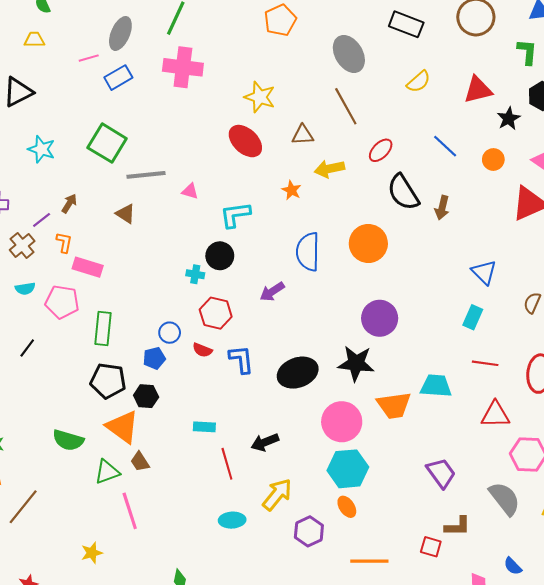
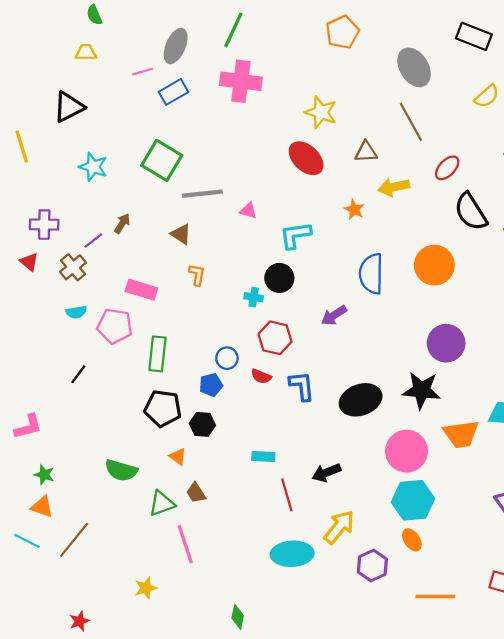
orange L-shape: (64, 242) -> (197, 275), moved
orange triangle: (122, 427) -> (178, 456), size x0.5
cyan ellipse: (232, 520) -> (292, 554), size x1.5

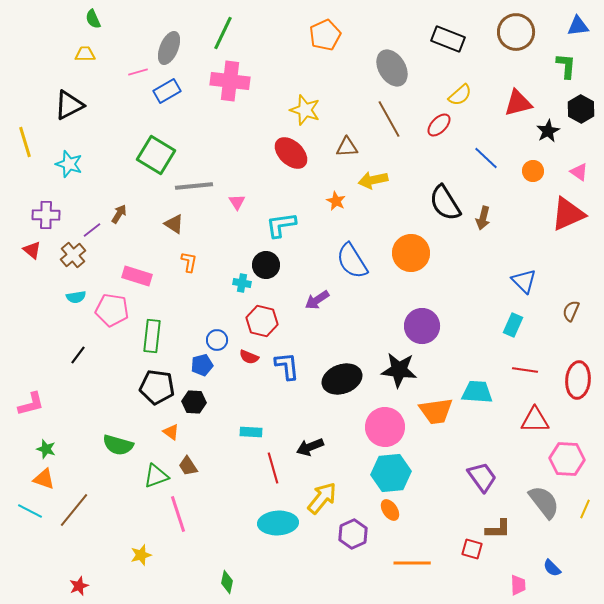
cyan star: (93, 167) -> (69, 164), moved
red ellipse: (447, 168) -> (439, 125), moved
pink triangle: (248, 211) -> (237, 202), turned 42
blue semicircle: (371, 274) -> (352, 261), turned -33

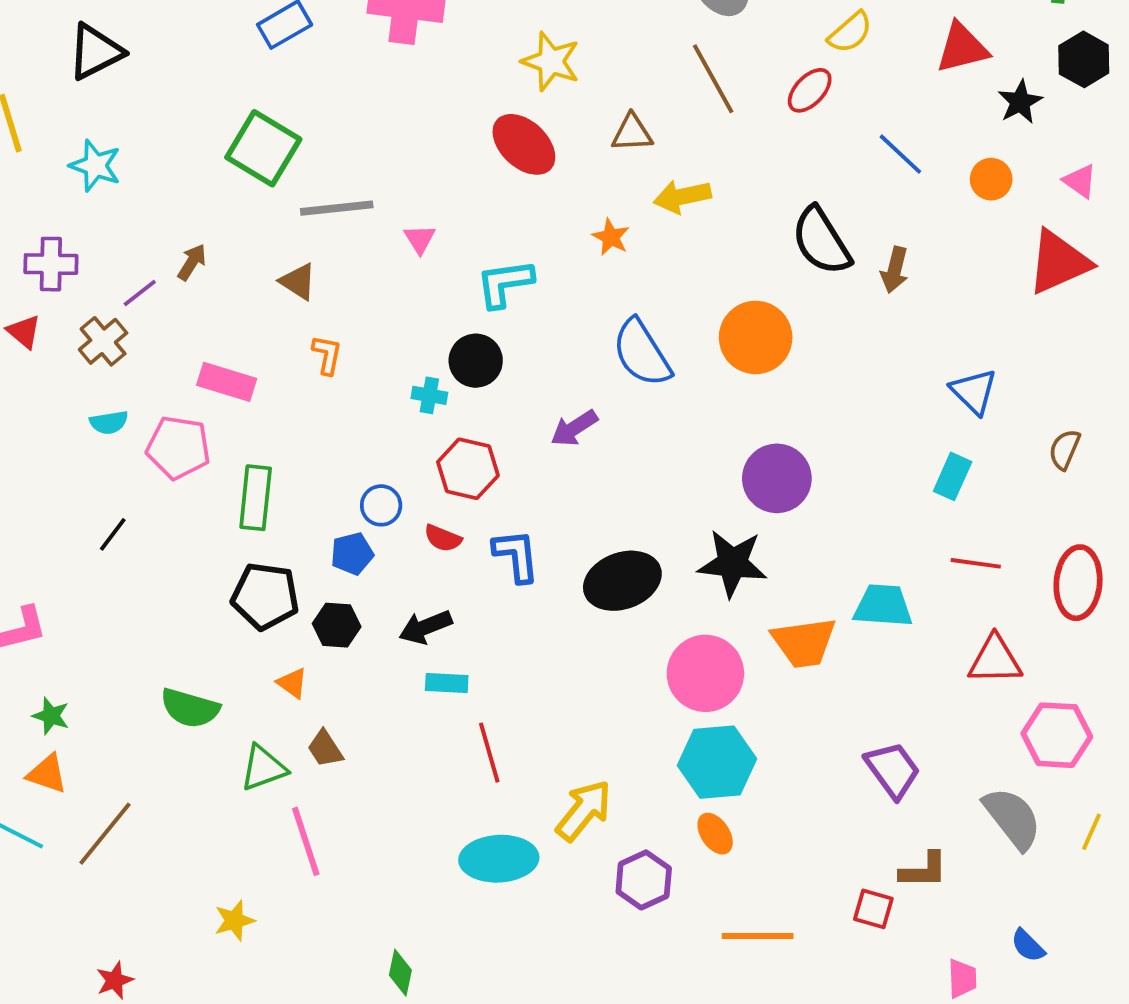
black arrow: (310, 447) -> (425, 627), moved

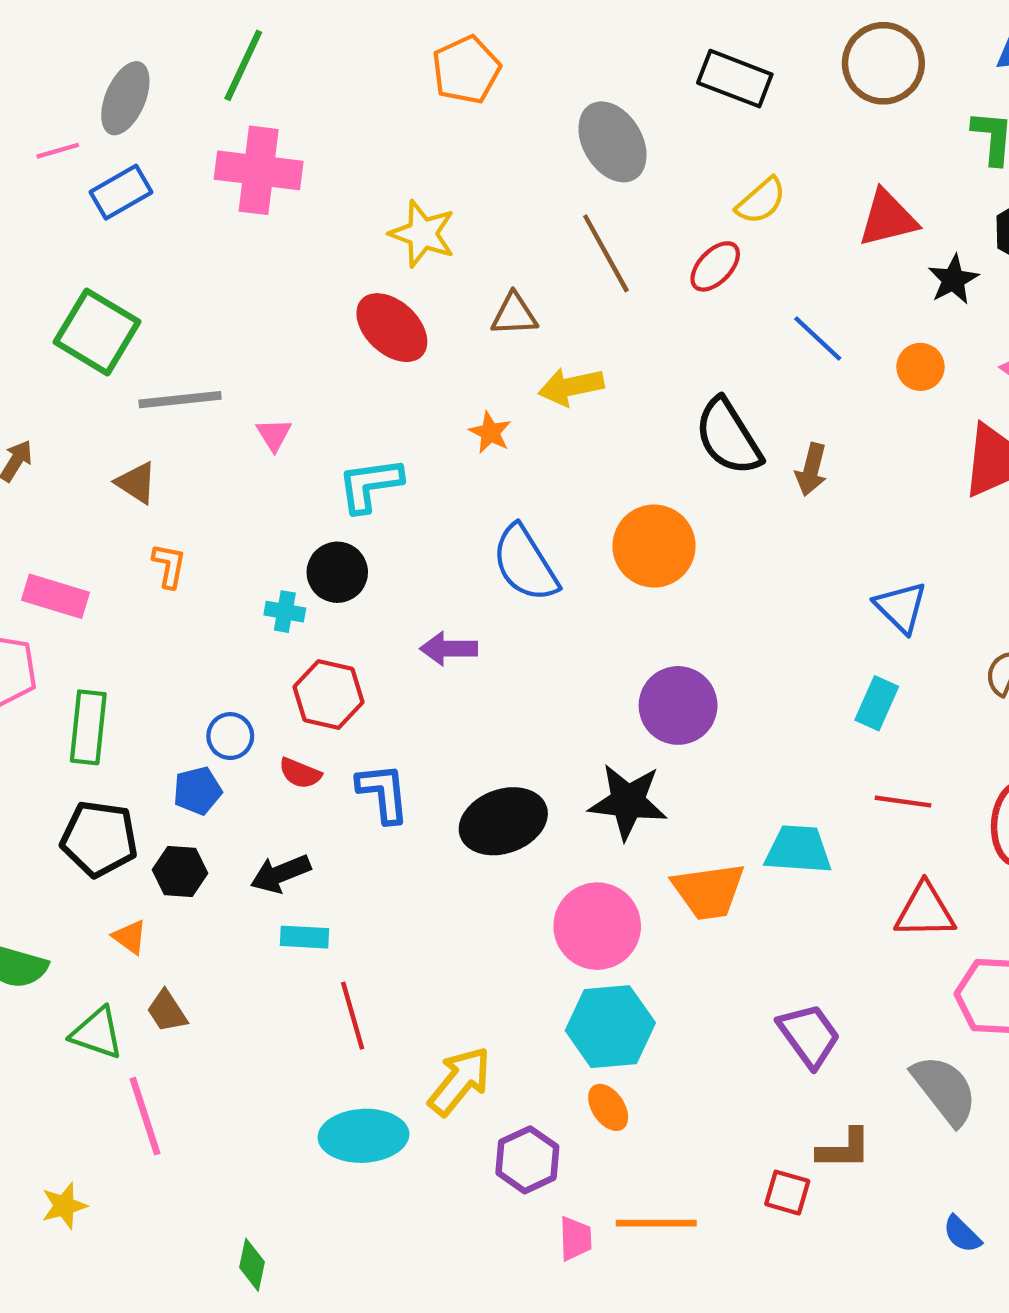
purple arrow: (574, 428) -> (449, 649), turned 33
green triangle: (263, 768) -> (97, 1033), turned 39
pink trapezoid: (962, 978) -> (575, 1238), moved

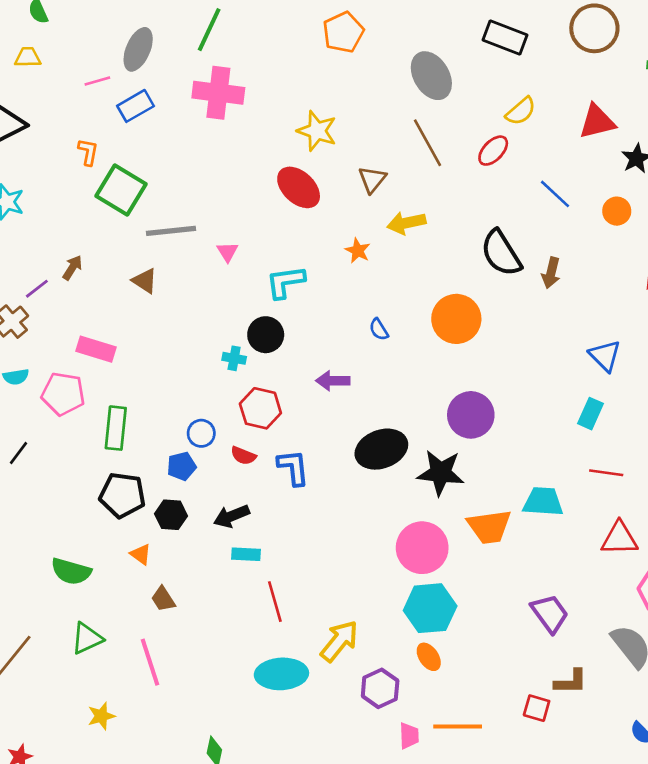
brown triangle: (514, 314) -> (372, 180), turned -48
blue semicircle: (525, 563) -> (379, 329), size x0.5
orange L-shape: (169, 566) -> (88, 152), moved
black ellipse: (503, 821) -> (381, 449), moved
green triangle: (97, 1033) -> (87, 638), moved, turned -44

